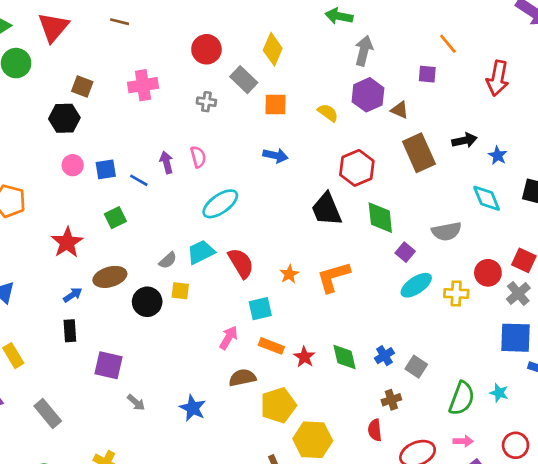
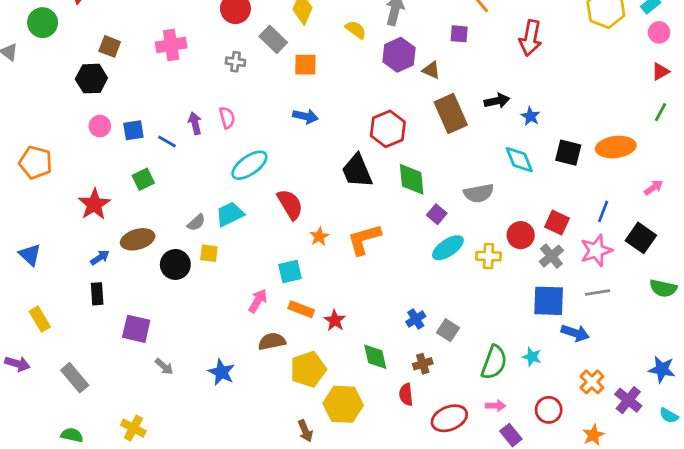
yellow semicircle: (328, 113) -> (356, 30), moved
red semicircle: (241, 263) -> (290, 204), moved
green diamond: (344, 357) -> (375, 357), moved

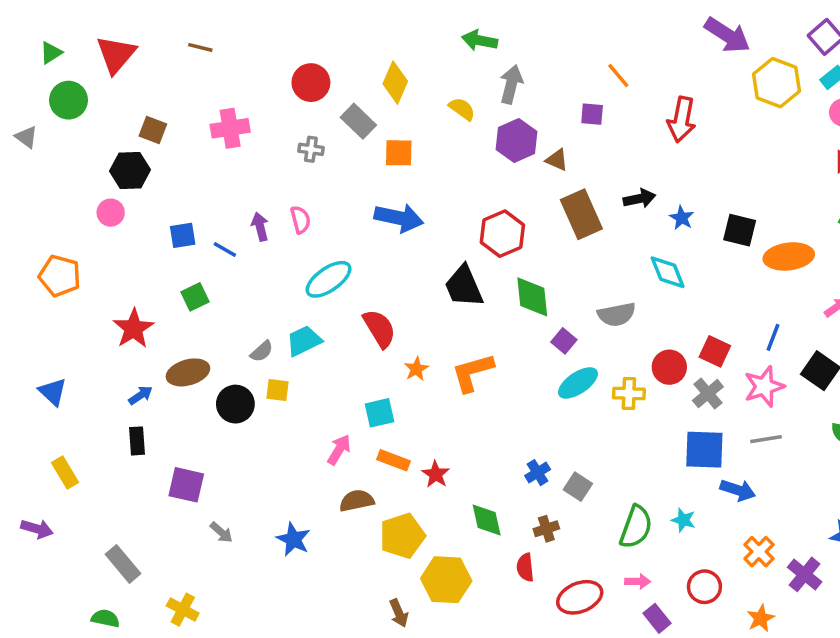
blue arrow: (305, 116) -> (399, 218), size x1.5
pink circle: (100, 126) -> (111, 213), moved
black square: (568, 153) -> (740, 230), moved
gray rectangle: (75, 378) -> (123, 564), moved

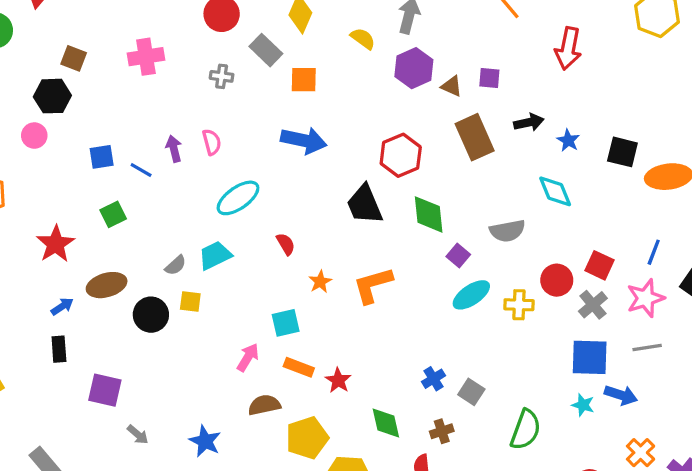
purple square: (592, 114) -> (489, 78), moved
red semicircle: (379, 329) -> (286, 244), size x0.6
cyan star: (683, 520) -> (583, 405), moved

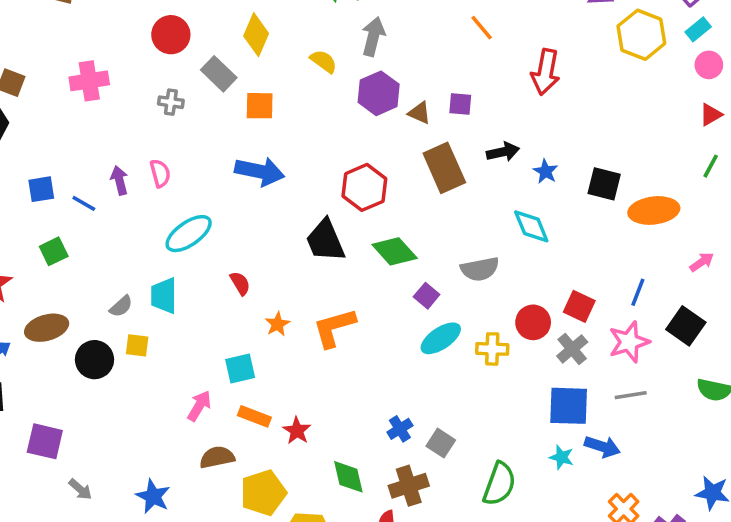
green diamond: (429, 214) -> (395, 251), turned -36
cyan trapezoid: (215, 255) -> (164, 296), turned -64
brown cross: (442, 431) -> (409, 486), size x1.5

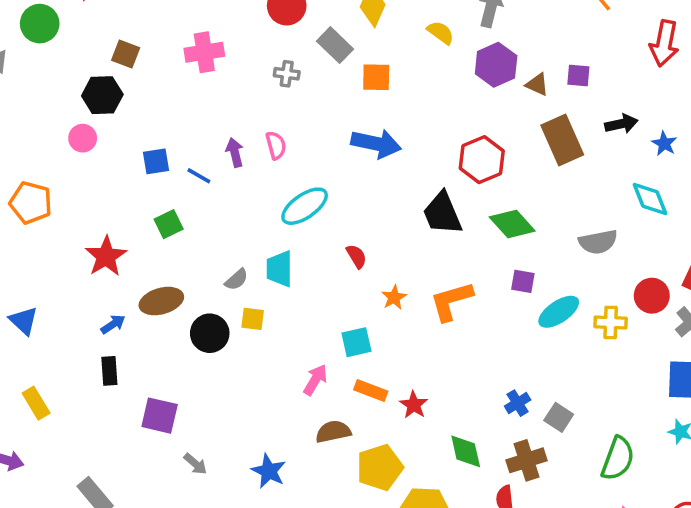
purple square: (427, 296) -> (523, 281), moved, turned -30

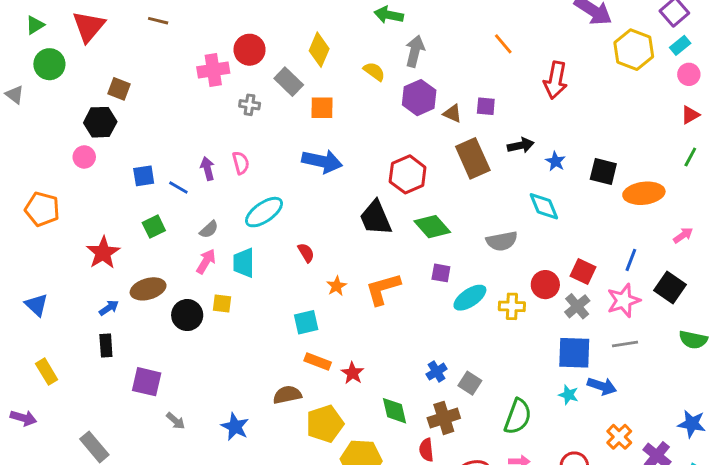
pink cross: (204, 52) -> (213, 70), moved
gray semicircle: (237, 280) -> (209, 229), moved
pink arrow: (315, 380) -> (206, 261), moved

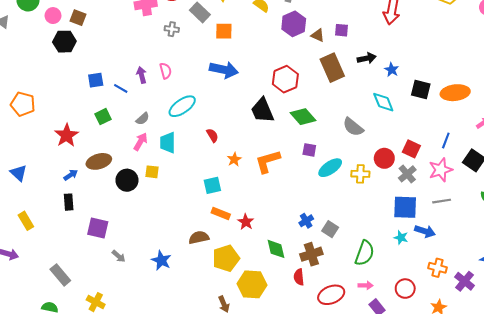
pink circle: (84, 157) -> (53, 16), moved
black square: (603, 171) -> (421, 90), moved
gray semicircle: (502, 241) -> (353, 127), turned 50
orange cross: (619, 437) -> (437, 268), turned -30

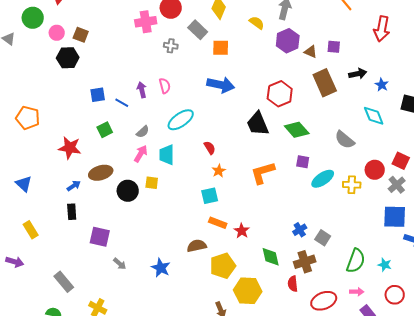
red star: (67, 135) -> (70, 148), turned -30
orange star: (234, 159) -> (219, 171), moved
cyan star: (401, 237) -> (385, 265), moved

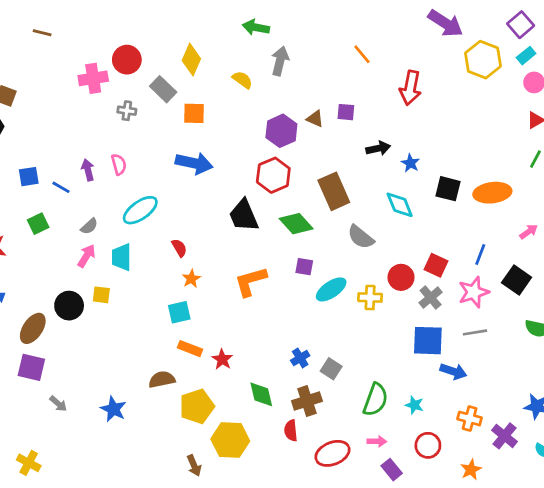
purple hexagon: (288, 41) -> (281, 131), moved
brown rectangle: (325, 83) -> (334, 191), moved
brown ellipse: (101, 173) -> (33, 328), moved, turned -40

